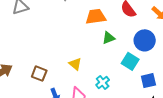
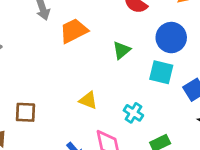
orange trapezoid: (96, 17) -> (74, 31), moved
brown square: (39, 74) -> (25, 112), moved

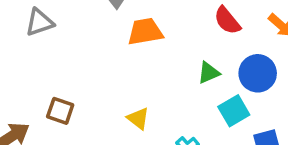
green triangle: (122, 50) -> (209, 73), moved
cyan square: (161, 72) -> (234, 111), turned 30

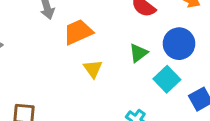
yellow triangle: (138, 118) -> (93, 69), moved, turned 30

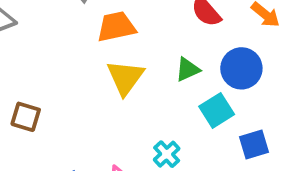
yellow triangle: (93, 69) -> (125, 77), size x1.5

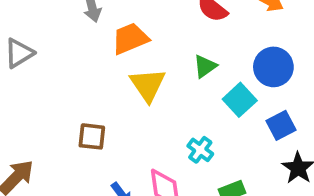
blue circle: (241, 68) -> (273, 67), moved
brown square: (26, 117) -> (92, 136), moved

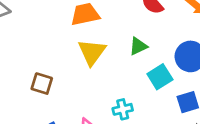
cyan cross: (200, 150) -> (123, 109), turned 30

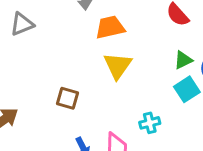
green triangle: (138, 46) -> (183, 60), moved

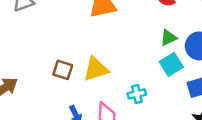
yellow triangle: (118, 66) -> (96, 69), moved, turned 36

